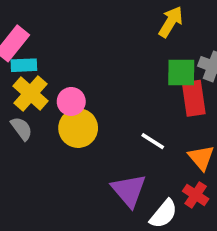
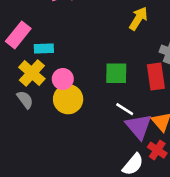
cyan rectangle: (24, 65) -> (44, 48), moved
green square: (181, 73) -> (116, 73), moved
purple triangle: (129, 190) -> (139, 126), moved

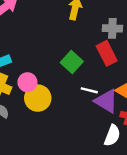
green square: (116, 73) -> (72, 62), turned -30

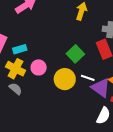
yellow circle: (38, 98) -> (65, 79), moved

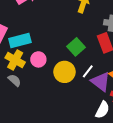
cyan rectangle: (20, 49) -> (20, 40), size x1.5
white line: (88, 78) -> (88, 71), turned -72

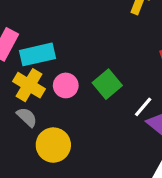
green square: (76, 47) -> (107, 84), moved
yellow circle: (65, 72) -> (53, 145), moved

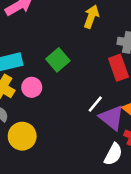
green square: (107, 84) -> (58, 60), moved

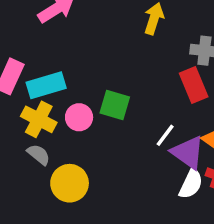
green square: (58, 60) -> (115, 105), moved, turned -30
white semicircle: (113, 154) -> (191, 184), moved

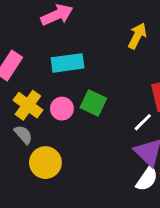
cyan rectangle: (46, 85) -> (68, 63), moved
white line: (165, 135) -> (143, 122), moved

